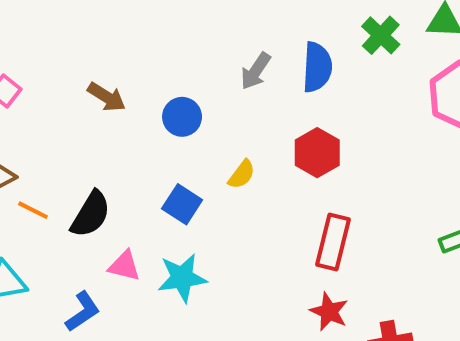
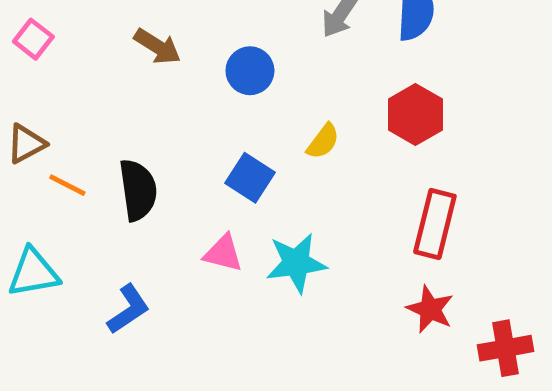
black semicircle: (91, 214) -> (138, 190), turned -39
pink triangle: (124, 266) -> (223, 253), moved
cyan star: (182, 278) -> (296, 263), moved

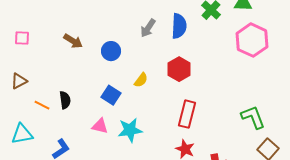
pink square: (33, 39) -> (22, 38), turned -35
orange line: (67, 185) -> (42, 105), moved
black semicircle: (138, 190) -> (65, 100), size x0.7

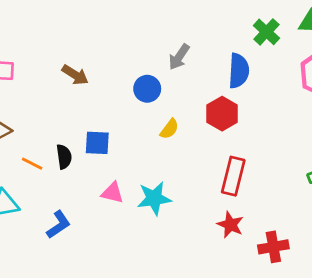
blue semicircle: (179, 26) -> (239, 71), moved
blue circle: (111, 51) -> (147, 89), moved
blue square: (111, 95) -> (97, 143), moved, turned -30

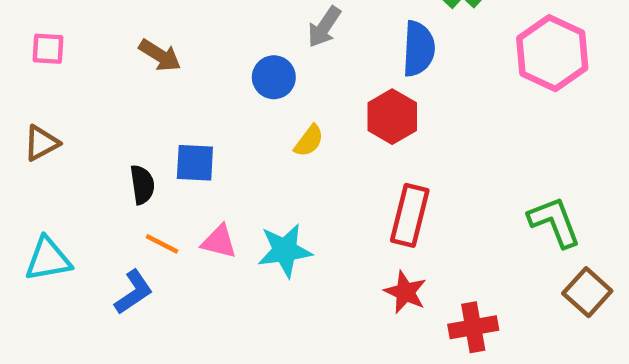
orange line: (32, 164) -> (162, 244), moved

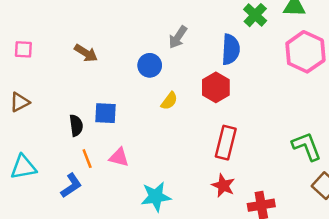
orange line: (162, 244) -> (87, 159), turned 42
cyan star: (285, 250) -> (156, 197), moved

